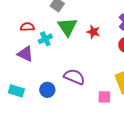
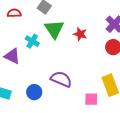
red semicircle: (27, 27) -> (14, 13), moved
cyan cross: (45, 39) -> (32, 41), turned -32

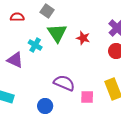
blue circle: (34, 92) -> (45, 106), moved
pink square: (91, 99) -> (87, 97), moved

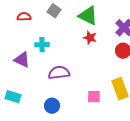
green triangle: (57, 33) -> (88, 16), moved, turned -30
cyan cross: (35, 45) -> (42, 45), turned -32
purple semicircle: (64, 83) -> (59, 73), moved, turned -30

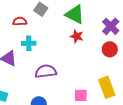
red semicircle: (24, 17) -> (20, 21), moved

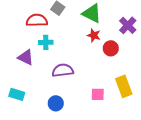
red semicircle: (20, 21) -> (37, 20), size x1.5
red circle: (110, 49) -> (111, 48), moved

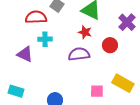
red star: (94, 35) -> (85, 32), moved
purple semicircle: (63, 70) -> (79, 54), moved
yellow rectangle: (124, 86) -> (123, 83), turned -40

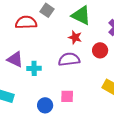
cyan cross: (45, 39) -> (34, 68), moved
pink square: (97, 91) -> (67, 96), moved

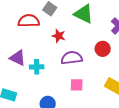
red star: (75, 37) -> (59, 36), moved
pink square: (67, 96) -> (77, 85), moved

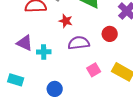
pink square: (77, 85) -> (94, 70), moved, turned -32

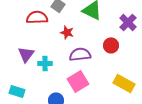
purple triangle: (25, 43) -> (26, 54), turned 42
pink square: (94, 70) -> (78, 81), moved, size x1.5

